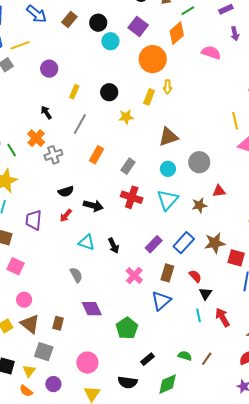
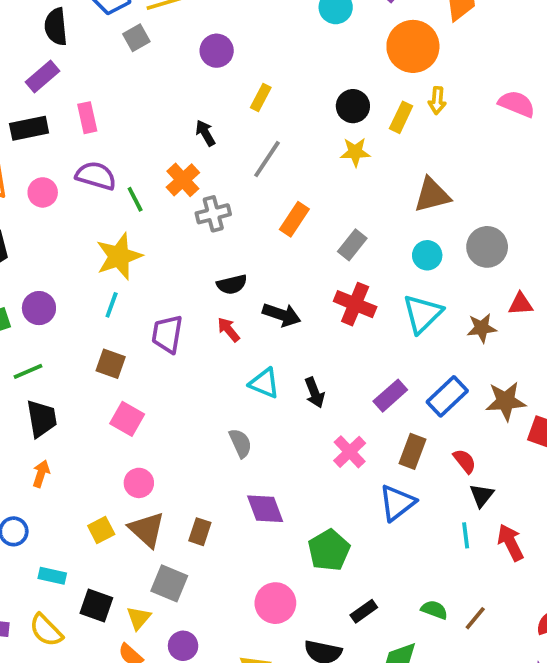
pink semicircle: (211, 53) -> (517, 104), moved
black circle: (109, 92) -> (353, 106), moved
red arrow: (66, 215) -> (229, 330), turned 96
pink circle: (87, 363) -> (275, 603), moved

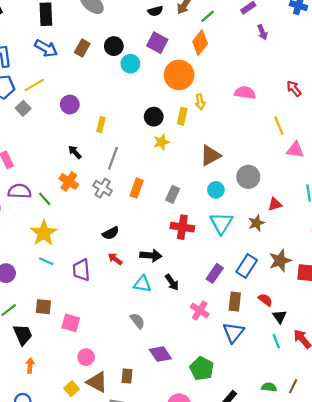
gray cross: (213, 214) -> (103, 188), moved, turned -30
cyan line: (112, 305) -> (46, 261), turned -72
black arrow: (282, 315) -> (151, 255), moved
brown square: (111, 364) -> (43, 307), moved

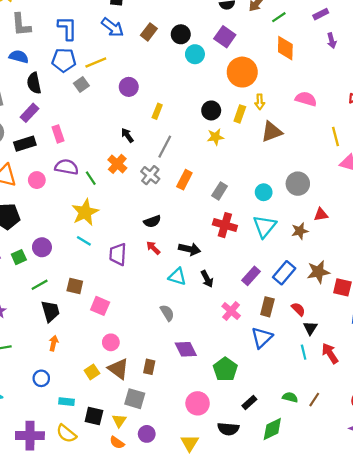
orange diamond: (200, 43) -> (285, 48), moved, turned -45
brown triangle: (210, 155) -> (272, 132), moved

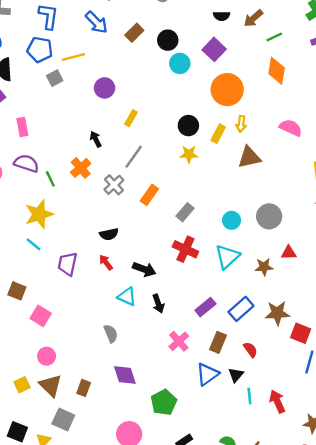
black triangle: (310, 328) -> (236, 375), moved

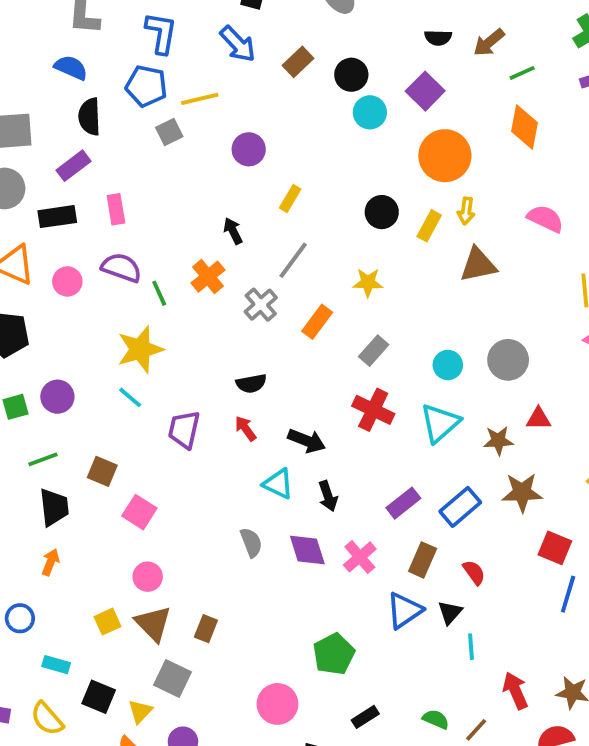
yellow star: (189, 154) -> (368, 283), moved
brown star: (277, 313) -> (522, 492), moved
purple diamond: (125, 375) -> (307, 550), moved
red arrow: (277, 401) -> (515, 691), moved

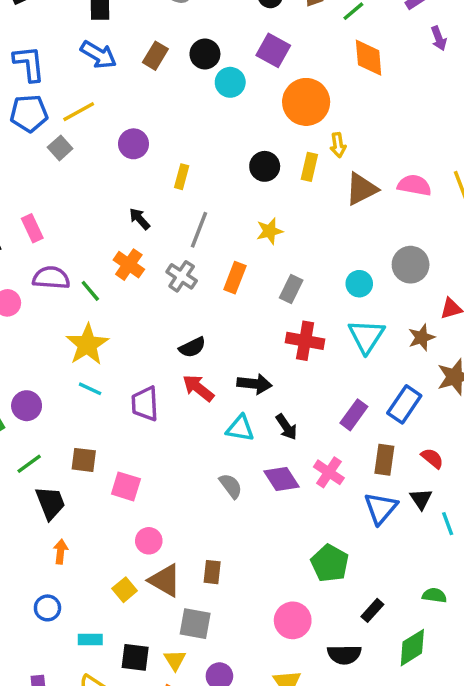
pink semicircle: (545, 219) -> (414, 185), moved
red arrow: (246, 428) -> (198, 388), size x1.4

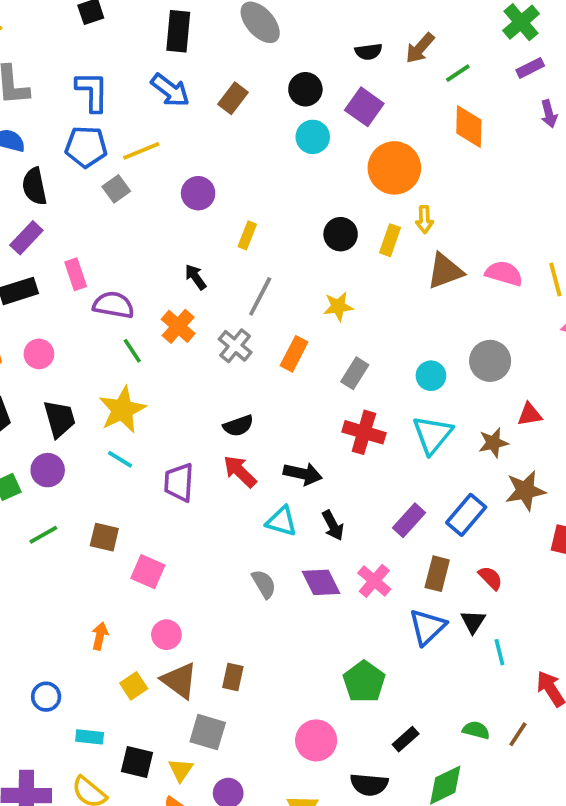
black circle: (205, 54) -> (305, 89), moved
purple semicircle: (51, 278) -> (114, 305), moved
black trapezoid: (50, 503) -> (59, 419), moved
orange arrow: (61, 552) -> (100, 636), moved

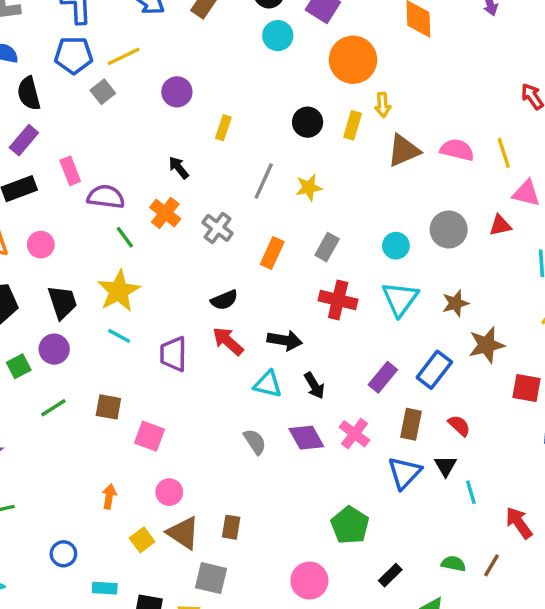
gray line: (260, 296) -> (264, 181), moved
orange rectangle: (294, 354) -> (272, 253), moved
red triangle: (530, 414) -> (500, 225), moved

